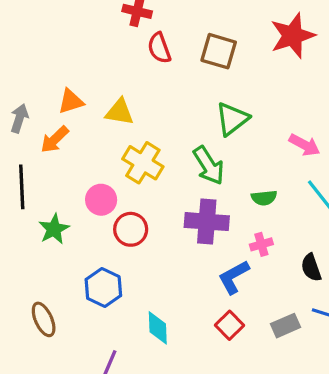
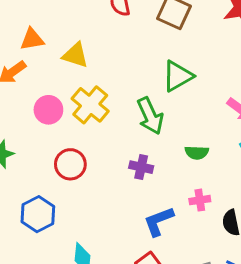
pink circle: (101, 200) -> (48, 110), moved
purple cross: (207, 222) -> (141, 167), size x0.6
pink cross: (261, 244) -> (200, 200), moved

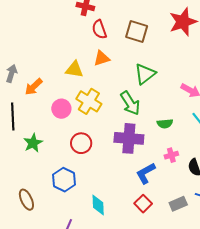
orange triangle: (32, 39) -> (102, 58), moved
purple cross: (141, 167) -> (129, 138), size x1.8

